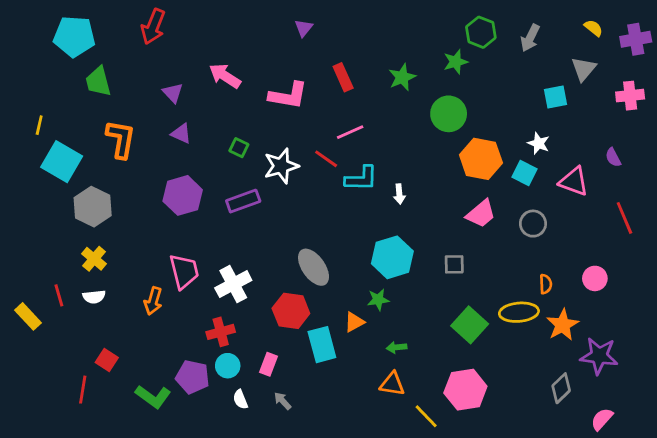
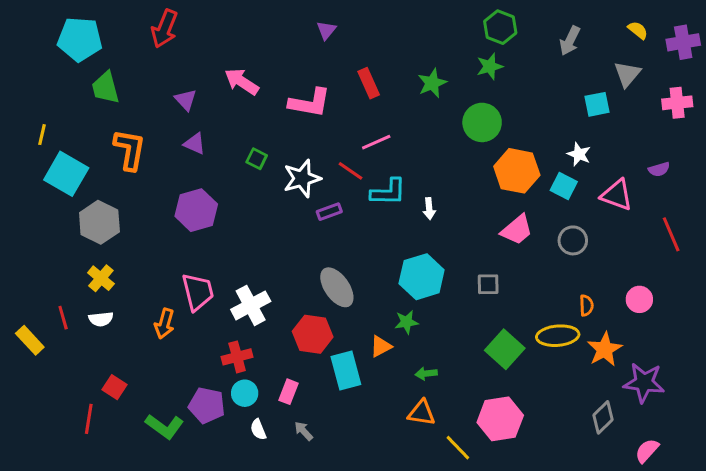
green hexagon: (481, 32) -> (500, 27), moved
purple semicircle: (613, 157) -> (659, 169), turned -78
purple rectangle: (243, 201) -> (329, 212), moved, size x0.7

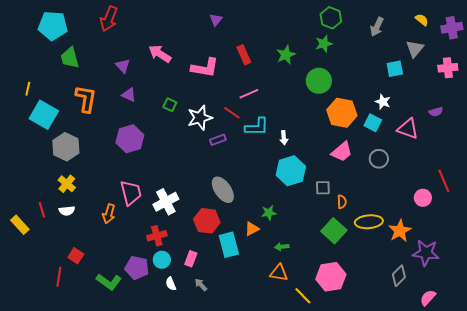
red line: (671, 234) -> (444, 181), moved
cyan hexagon: (422, 277) -> (291, 171), moved
orange semicircle: (586, 305) -> (342, 202), moved

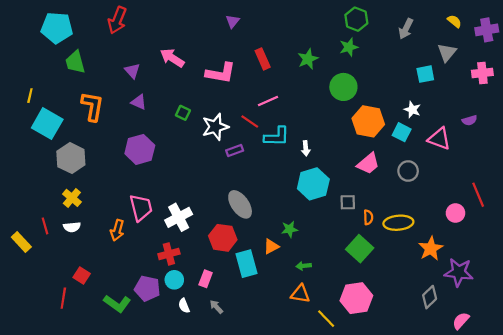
yellow ellipse: (369, 222) -> (398, 223), moved

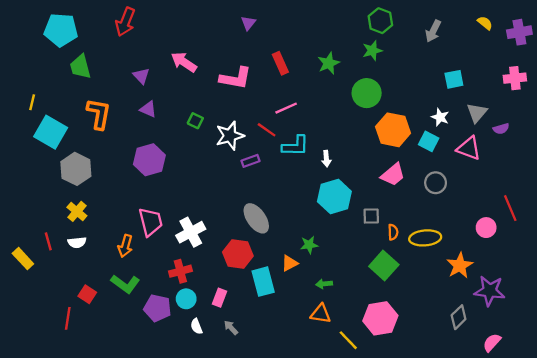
gray triangle: (447, 52) -> (477, 113), moved
green L-shape: (117, 304) -> (125, 284), moved

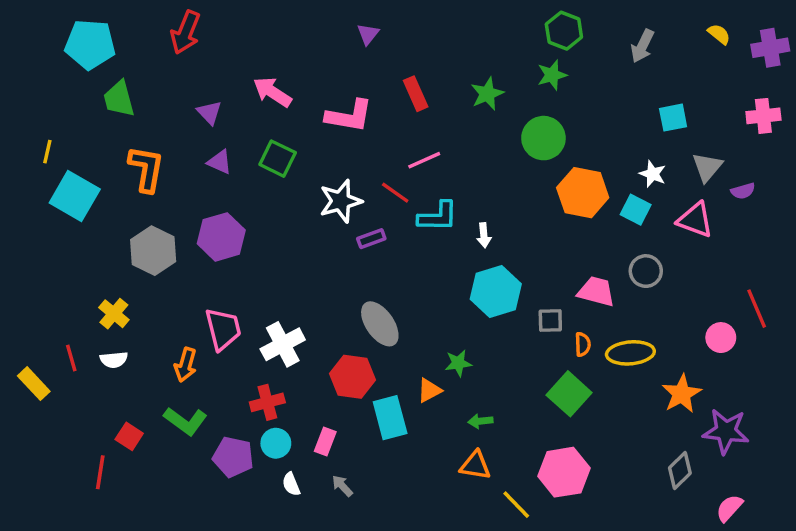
green square: (195, 121) -> (278, 159), moved, size x1.5
gray hexagon: (76, 169) -> (153, 251), moved
pink trapezoid: (393, 175) -> (596, 291), moved, turned -125

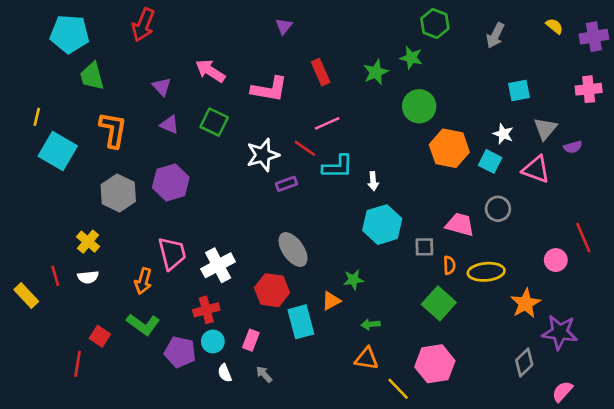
green star: (552, 75) -> (411, 58), moved, turned 30

